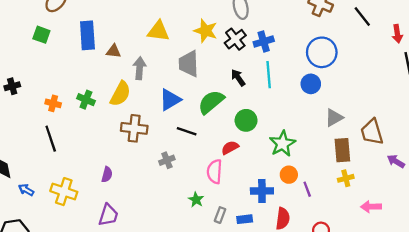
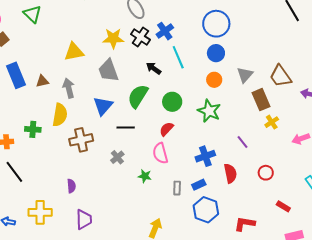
orange circle: (289, 175) -> (214, 80), moved
green star: (196, 200) -> (145, 176), moved

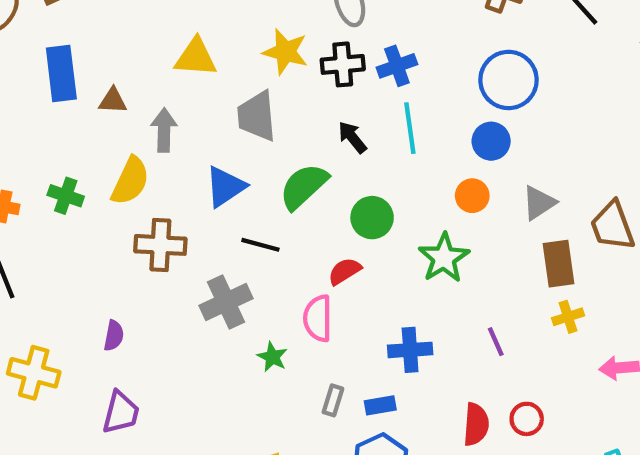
black cross: (140, 37) -> (343, 64), turned 36
gray cross: (117, 157) -> (226, 302), size x1.6
red semicircle: (230, 173) -> (476, 424), moved

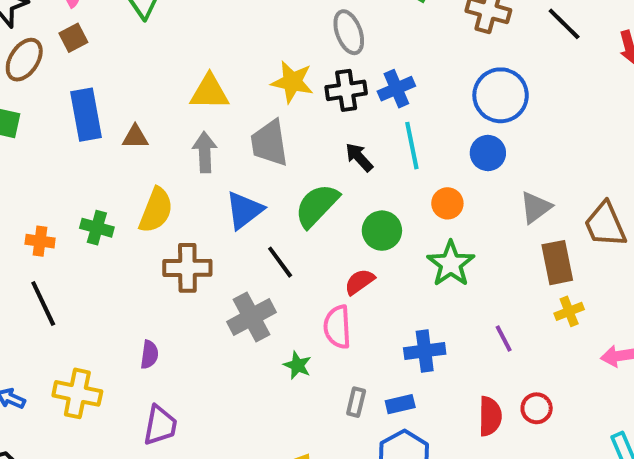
gray arrow: (164, 130) -> (205, 152), moved
orange circle: (472, 196) -> (447, 203), moved
black line: (260, 245) -> (280, 262), turned 42

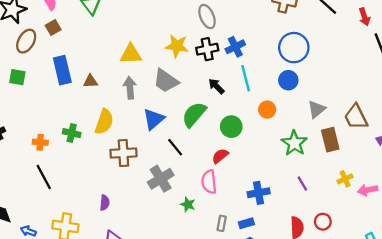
gray trapezoid: (269, 143) -> (166, 81), turned -44
green star: (451, 264) -> (294, 143), moved
yellow cross: (569, 311) -> (345, 179), moved

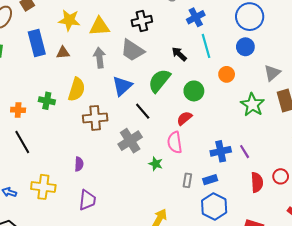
yellow star: (177, 46) -> (69, 20), moved
black cross: (207, 49) -> (142, 21), moved
purple line: (302, 184) -> (245, 152), moved

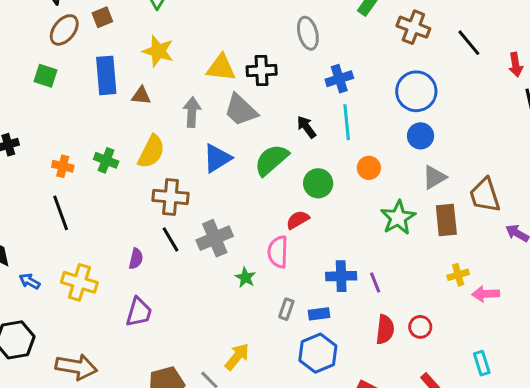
yellow triangle: (100, 26) -> (221, 68), moved
blue circle: (245, 47) -> (421, 136), moved
black line: (143, 111) -> (171, 239), moved

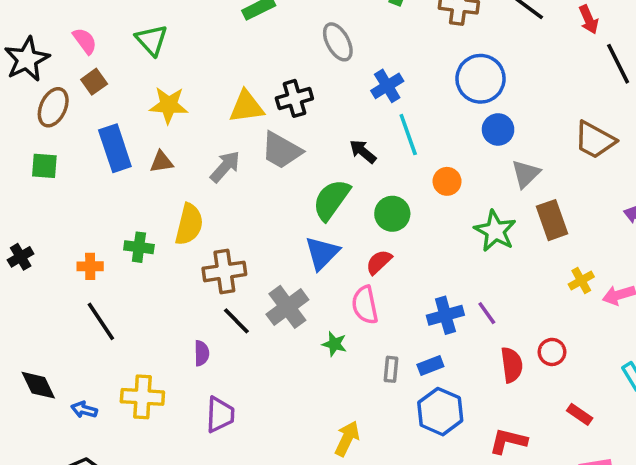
gray arrow: (192, 112) -> (225, 167), turned 52
blue triangle: (217, 158) -> (322, 253), moved
brown trapezoid: (485, 195) -> (595, 140), moved, turned -30

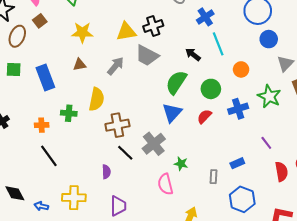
blue rectangle: (115, 148) -> (45, 77), moved
pink semicircle: (365, 305) -> (165, 184), moved
blue cross: (445, 315) -> (238, 109), moved
blue rectangle: (430, 365) -> (237, 163), moved

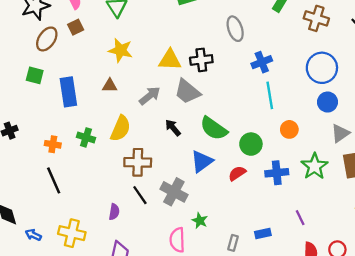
black arrow: (193, 54) -> (173, 128), moved
green semicircle: (176, 82) -> (214, 128), turned -100
gray cross: (154, 144) -> (174, 192), turned -35

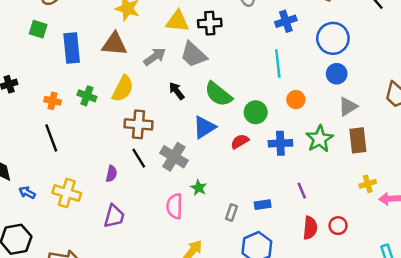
blue cross: (262, 62) -> (286, 21), moved
brown triangle: (110, 86) -> (114, 44), size x1.6

